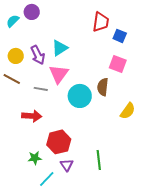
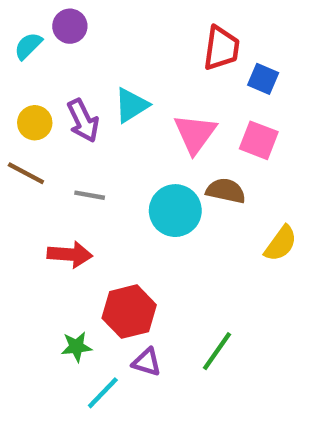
pink triangle: (59, 74) -> (195, 134), moved
brown semicircle: (103, 87) -> (226, 191), turned 96
green line: (99, 160) -> (217, 351), turned 42
purple triangle: (67, 165) -> (147, 362), turned -40

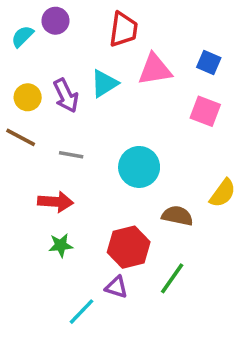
red trapezoid: (221, 48) -> (123, 29), moved
pink triangle: (195, 134) -> (155, 69), moved, turned 45
brown semicircle: (226, 191) -> (177, 216), moved
red hexagon: (129, 312) -> (129, 247), moved
green star: (76, 347) -> (61, 245), moved

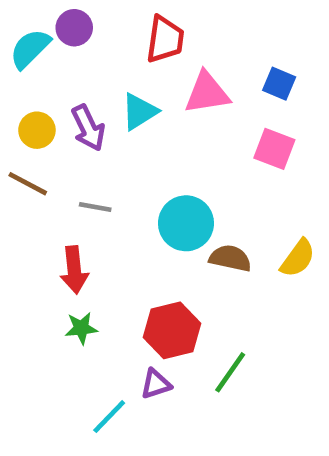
cyan semicircle: (22, 36) -> (30, 49), size x1.4
red arrow: (55, 202) -> (74, 270), turned 80
brown semicircle: (177, 216) -> (230, 258), moved
purple triangle: (116, 287) -> (156, 384), turned -35

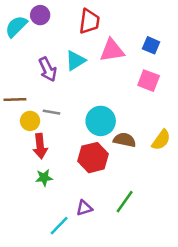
yellow circle: (37, 130) -> (30, 121), moved
brown line: (28, 184) -> (15, 100), turned -30
red hexagon: (172, 330) -> (93, 158), moved

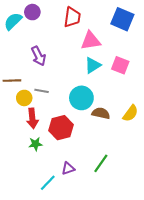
blue square: (151, 45) -> (122, 19), moved, size x1.6
cyan triangle: (75, 60) -> (93, 65), moved
red hexagon: (93, 158) -> (61, 128), moved

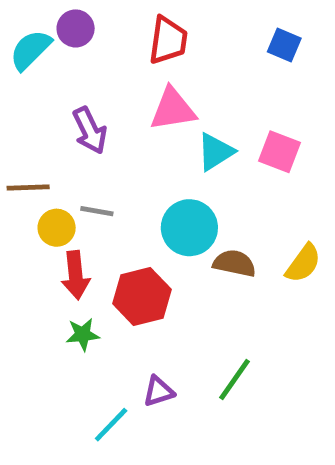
blue square: (122, 19) -> (284, 45), size x0.6
pink triangle: (91, 41) -> (173, 109), moved

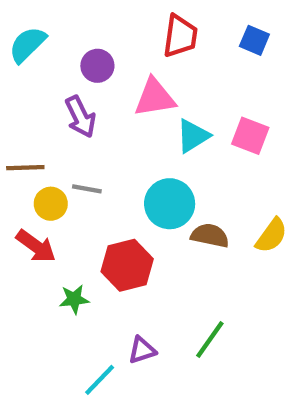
purple circle: (76, 28) -> (97, 66), moved
red trapezoid: (168, 40) -> (180, 36), moved
red arrow: (76, 275) -> (36, 246), moved, turned -48

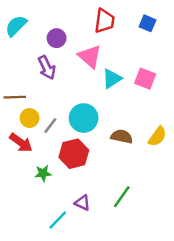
pink triangle: (155, 98) -> (90, 57), turned 50
gray line: (87, 189) -> (50, 125), moved, turned -63
cyan circle: (170, 204) -> (84, 118), moved
purple triangle: (142, 350) -> (82, 203), turned 42

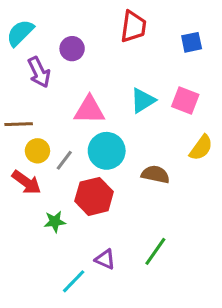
blue square: (148, 23) -> (192, 42), moved, turned -35
pink triangle: (90, 57) -> (89, 110), moved, turned -40
purple arrow: (47, 68) -> (39, 72), moved
yellow semicircle: (157, 136) -> (201, 148), moved

